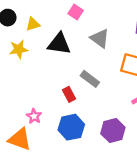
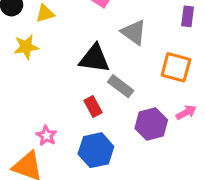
black triangle: (59, 44) -> (94, 59), moved
purple hexagon: (113, 130) -> (151, 124), moved

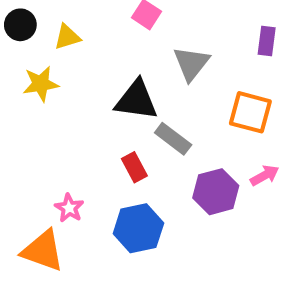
gray triangle: (134, 32) -> (191, 63), turned 32

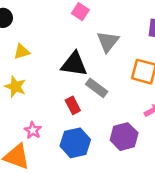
yellow triangle: (67, 37) -> (22, 52), moved
yellow star: (41, 84) -> (15, 87), moved, turned 30
purple hexagon: (216, 192) -> (124, 137), moved

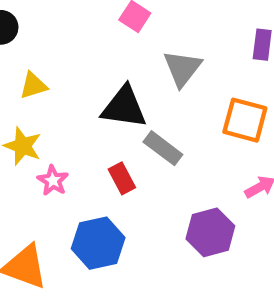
pink star: (33, 130) -> (53, 181), moved
blue hexagon: (75, 143) -> (98, 243), moved

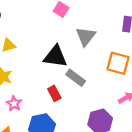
pink star: (53, 181) -> (14, 104), moved

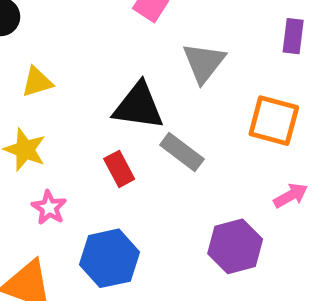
red rectangle: (54, 93) -> (119, 169), moved

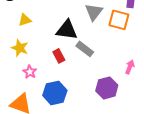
orange square: (274, 121) -> (119, 20), moved
pink arrow: (291, 196) -> (130, 67), turned -40

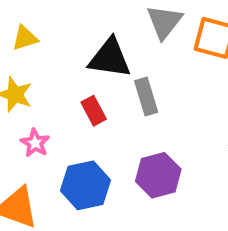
gray rectangle: (85, 49) -> (146, 97), turned 36
purple hexagon: (107, 88) -> (158, 175), moved

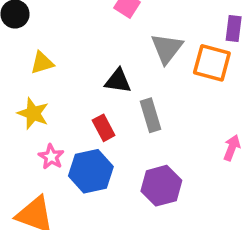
black triangle: (110, 58) -> (118, 81), size x0.7
blue hexagon: (86, 185) -> (91, 171), moved

